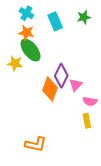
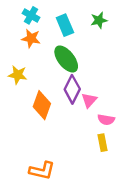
green ellipse: (31, 50) -> (66, 59), moved
orange diamond: (50, 89) -> (42, 105), moved

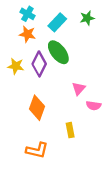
cyan rectangle: (65, 25) -> (57, 22), turned 66
purple diamond: (72, 89) -> (39, 64), moved
orange diamond: (42, 105) -> (37, 108), moved
yellow rectangle: (103, 143) -> (70, 130), moved

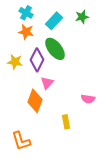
pink triangle: (79, 88) -> (47, 83), moved
orange L-shape: (37, 150) -> (21, 141), moved, turned 60

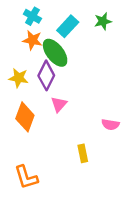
green ellipse: (55, 49) -> (55, 53), moved
orange diamond: (35, 101) -> (25, 117), moved

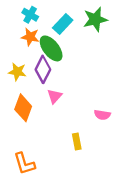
green star: (103, 21) -> (95, 19), size x1.5

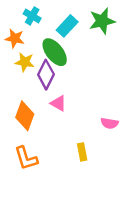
orange star: (30, 37) -> (15, 38), moved
yellow star: (17, 72) -> (25, 62), moved
pink triangle: (55, 96) -> (58, 103), turned -42
orange L-shape: (24, 164) -> (26, 158), moved

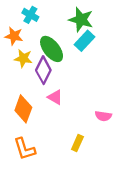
green star: (102, 21) -> (81, 20), moved, turned 30
cyan rectangle: (67, 26) -> (84, 41), moved
yellow rectangle: (82, 152) -> (77, 143), turned 35

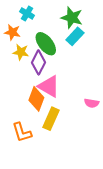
pink triangle: (55, 97) -> (49, 86), size x1.6
orange diamond: (23, 109) -> (36, 99), moved
yellow rectangle: (77, 143) -> (51, 119), moved, size x1.5

